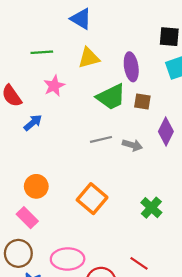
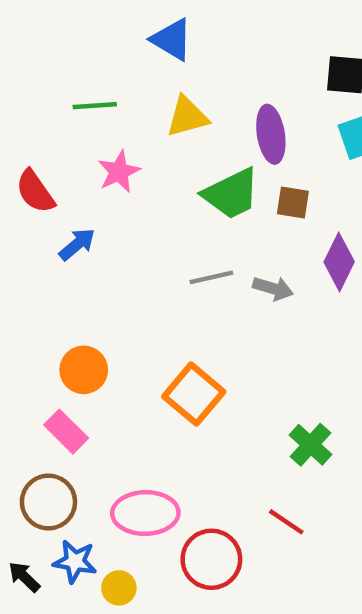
green cross: (151, 208) -> (311, 445), moved

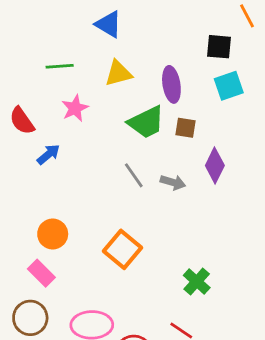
gray line: (211, 277) -> (134, 175), turned 68

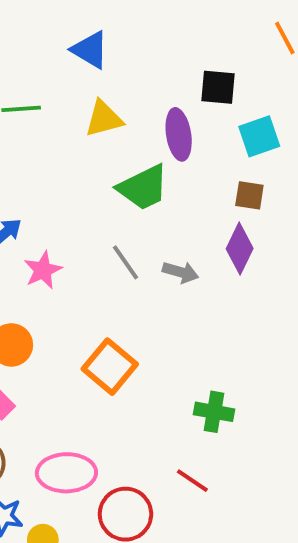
black square: (219, 47) -> (218, 87), moved
pink star: (75, 108) -> (43, 270), moved
brown square: (185, 128) -> (249, 195), moved
green cross: (197, 282) -> (214, 412), turned -32

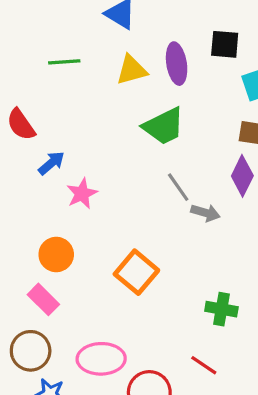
purple ellipse: (179, 134) -> (177, 64), moved
gray line: (125, 262) -> (178, 187), moved
gray arrow: (181, 272) -> (205, 213), moved

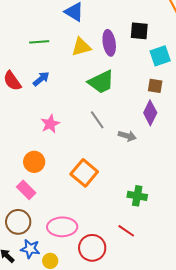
blue arrow: (51, 163) -> (41, 79), moved
gray line: (178, 187) -> (97, 120), moved

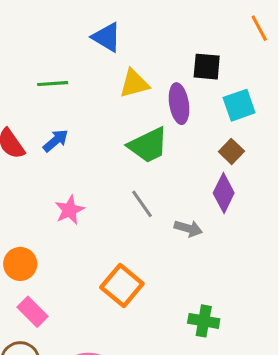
purple ellipse: (109, 43) -> (179, 104), moved
yellow triangle: (81, 47) -> (134, 84), moved
brown square: (155, 86) -> (231, 151), turned 35
orange circle: (34, 162) -> (20, 264), moved

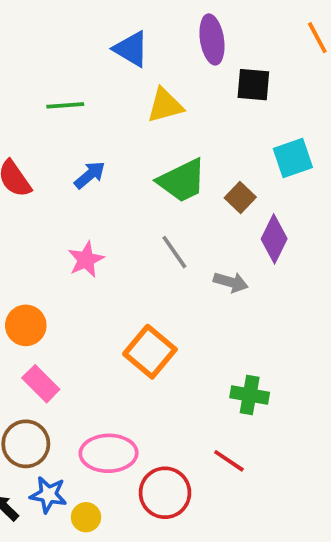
purple ellipse: (179, 104) -> (212, 39), moved
cyan square: (239, 105) -> (293, 158), moved
blue arrow: (56, 141) -> (90, 175), moved
brown square: (231, 151) -> (240, 197), moved

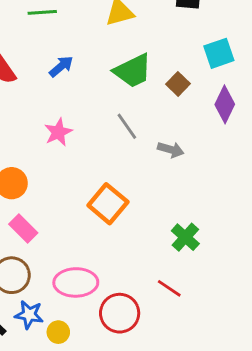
purple diamond: (274, 239) -> (225, 104), moved
green cross: (250, 395) -> (185, 237), turned 32

